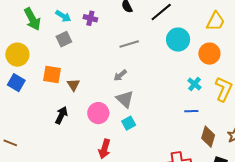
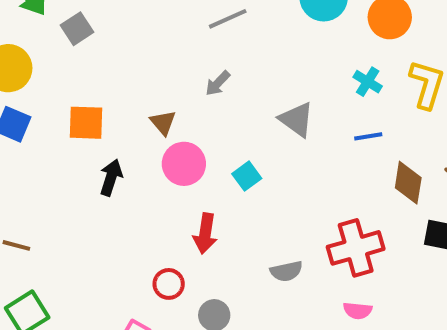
gray square: (64, 39) -> (77, 29), moved
orange square: (52, 74) -> (86, 123), moved
brown triangle: (73, 85) -> (163, 122), moved
gray triangle: (125, 99) -> (297, 119), moved

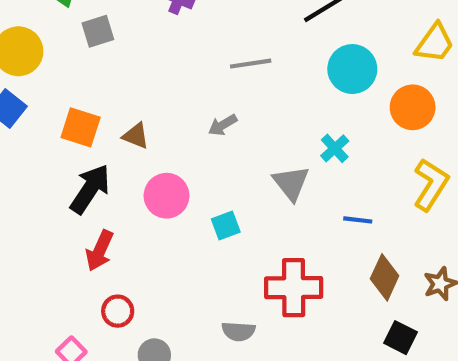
cyan cross: (368, 82) -> (335, 148), moved
brown triangle: (163, 122) -> (136, 136), moved, turned -44
black arrow: (111, 178) -> (90, 189), size x1.4
red arrow: (205, 233) -> (100, 251), moved
red cross: (356, 248) -> (294, 288), moved

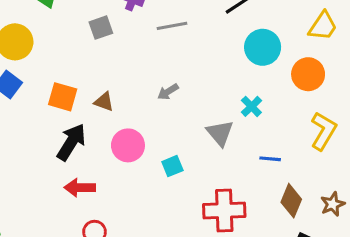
gray square: (98, 31) -> (101, 28), moved
gray line: (251, 64) -> (172, 26), moved
red arrow: (100, 251) -> (80, 188), turned 68

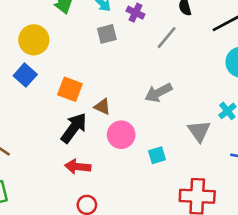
gray line: (172, 26) -> (167, 38), turned -45
gray arrow: (168, 92) -> (158, 93), size x1.5
brown triangle: (104, 102) -> (102, 107), moved

